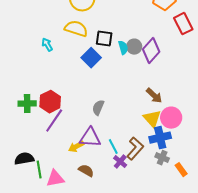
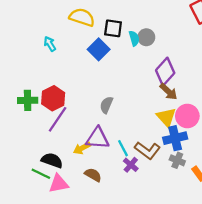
cyan arrow: (47, 45) -> (50, 44), moved
purple diamond: (151, 51) -> (165, 72), moved
brown L-shape: (135, 149) -> (147, 150), turned 85
black semicircle: (24, 159) -> (52, 160), moved, turned 30
green line: (39, 170) -> (41, 174), turned -54

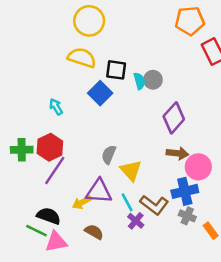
cyan arrow: (50, 44) -> (56, 107), moved
brown arrow: (168, 92) -> (177, 153), moved, turned -36
yellow triangle: (166, 117) -> (131, 171), moved

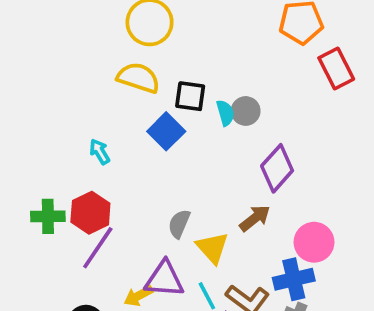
brown arrow: (177, 153) -> (255, 218), moved, turned -45

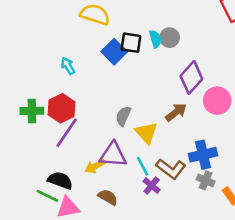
black square: (190, 96) -> (131, 43), moved
pink circle: (314, 242) -> (217, 101), moved

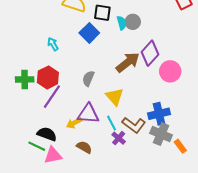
black square: (131, 43) -> (102, 13), moved
brown arrow: (176, 112) -> (128, 62), moved, size x1.4
gray semicircle: (123, 116) -> (88, 78), moved
gray cross: (206, 180) -> (161, 134), size x1.5

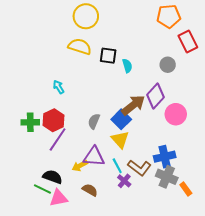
gray circle: (133, 22) -> (168, 65), moved
blue square: (89, 33) -> (121, 119), moved

